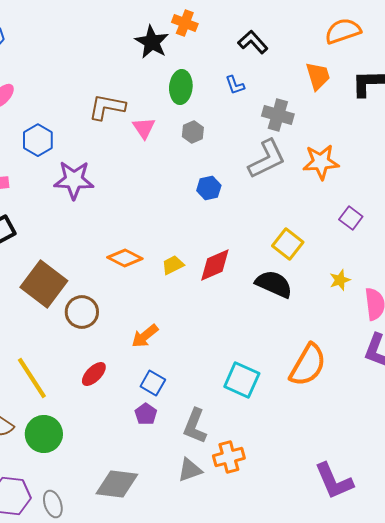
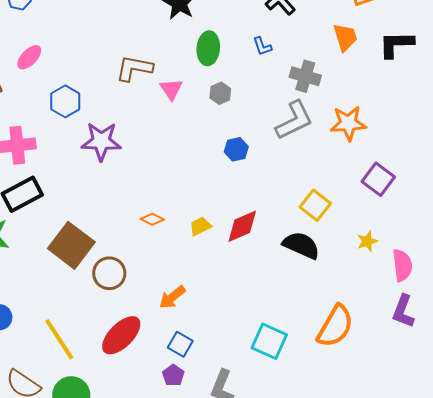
purple square: (351, 218) -> (378, 179), size x1.4
orange diamond: (125, 258) -> (152, 219), size x0.7
red ellipse: (94, 374) -> (121, 335), size x1.6

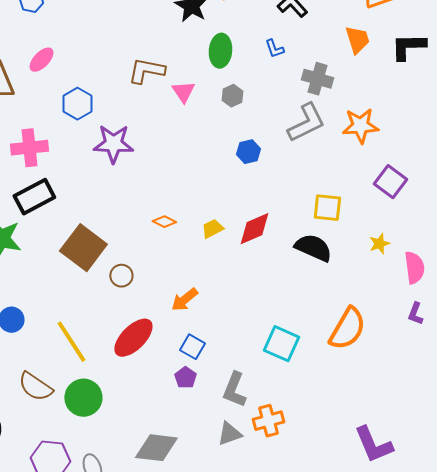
yellow square: (315, 205) -> (327, 208), turned -32
brown circle: (109, 273) -> (121, 276), size x0.7
purple L-shape: (403, 311) -> (415, 314), size x0.7

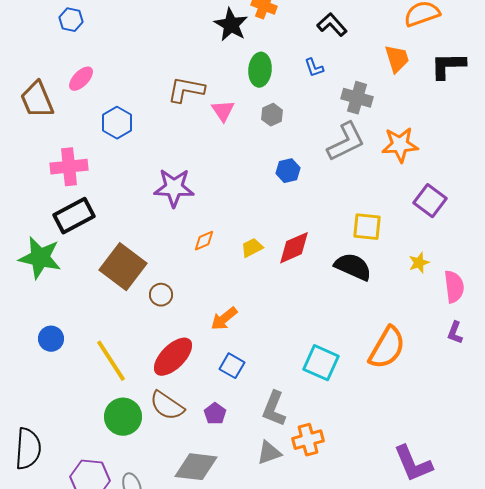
purple star: (113, 144) -> (174, 188), moved
orange diamond: (164, 222) -> (204, 241), turned -50
purple pentagon: (185, 378) -> (215, 414), moved
brown semicircle: (35, 387) -> (167, 406), moved

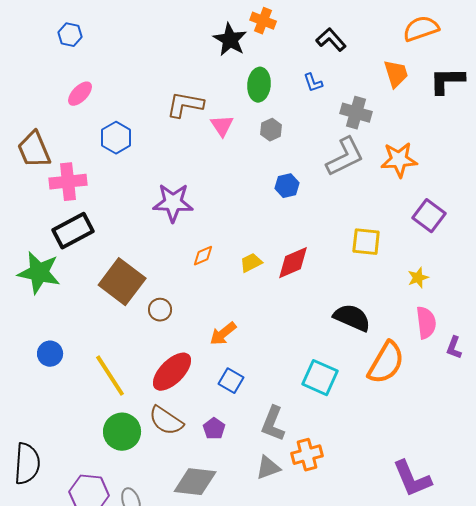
brown trapezoid: (37, 100) -> (34, 150), moved
black semicircle: (353, 267) -> (352, 318), moved
pink semicircle: (454, 287) -> (426, 323), moved

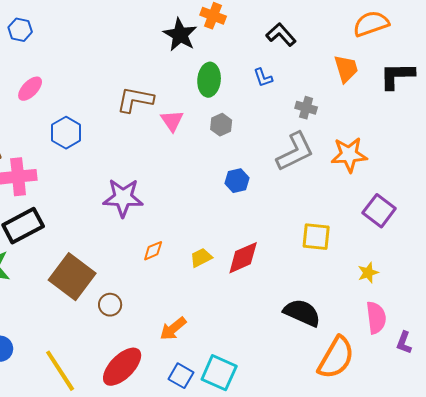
gray cross: (356, 113) -> (306, 108), size x0.7
cyan square: (320, 378) -> (219, 373), moved

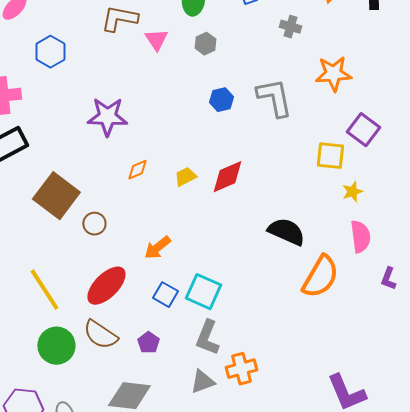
gray L-shape: (295, 152) -> (274, 98), moved, turned -75
yellow square: (316, 237) -> (330, 156), moved
purple L-shape: (404, 343) -> (388, 279), moved

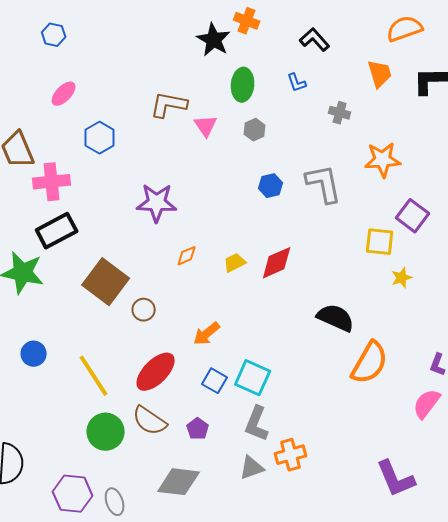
pink semicircle: (360, 237) -> (427, 404), moved, turned -136

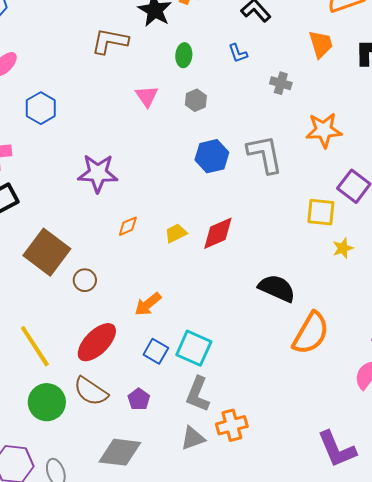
green ellipse: (243, 85) -> (184, 55), size x0.7
brown L-shape: (169, 105) -> (110, 41), moved
blue hexagon: (271, 186) -> (212, 156), size x1.4

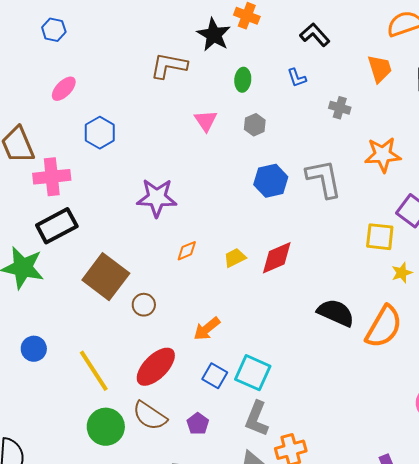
orange semicircle: (311, 333) -> (384, 327), moved

